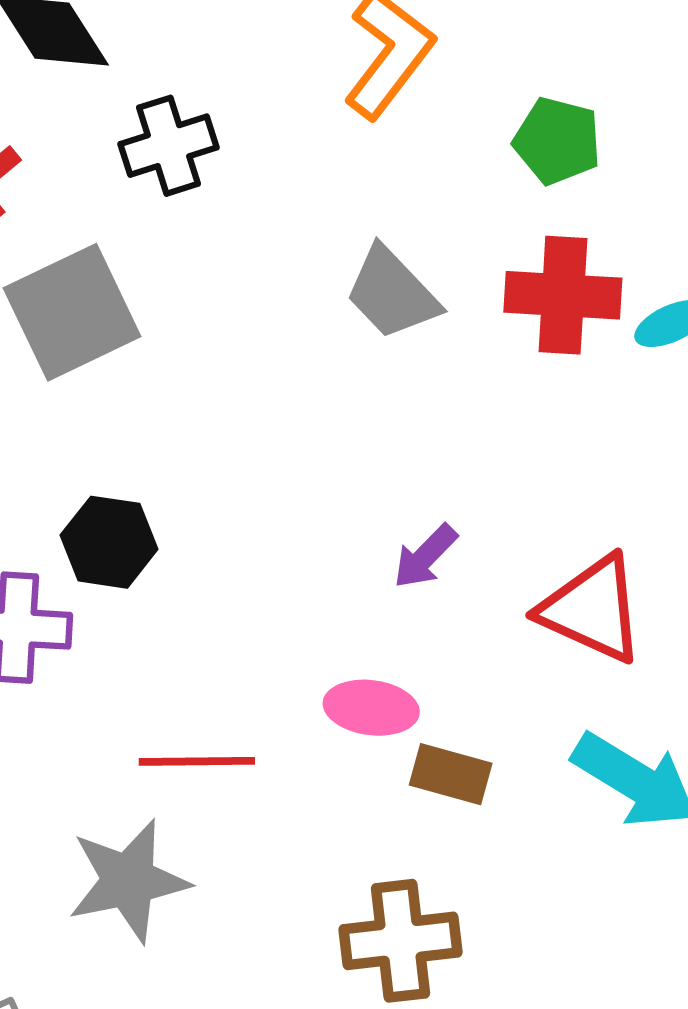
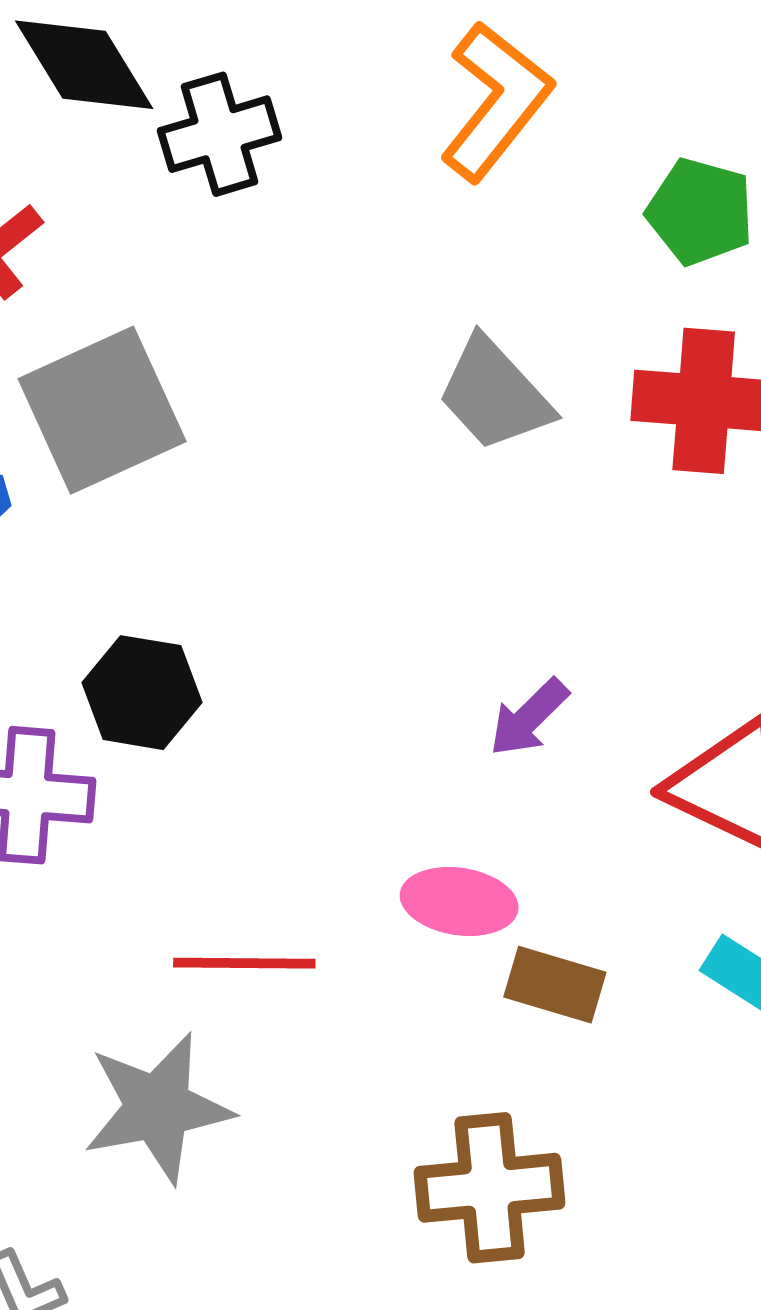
black cross: (168, 146) -> (220, 134), moved

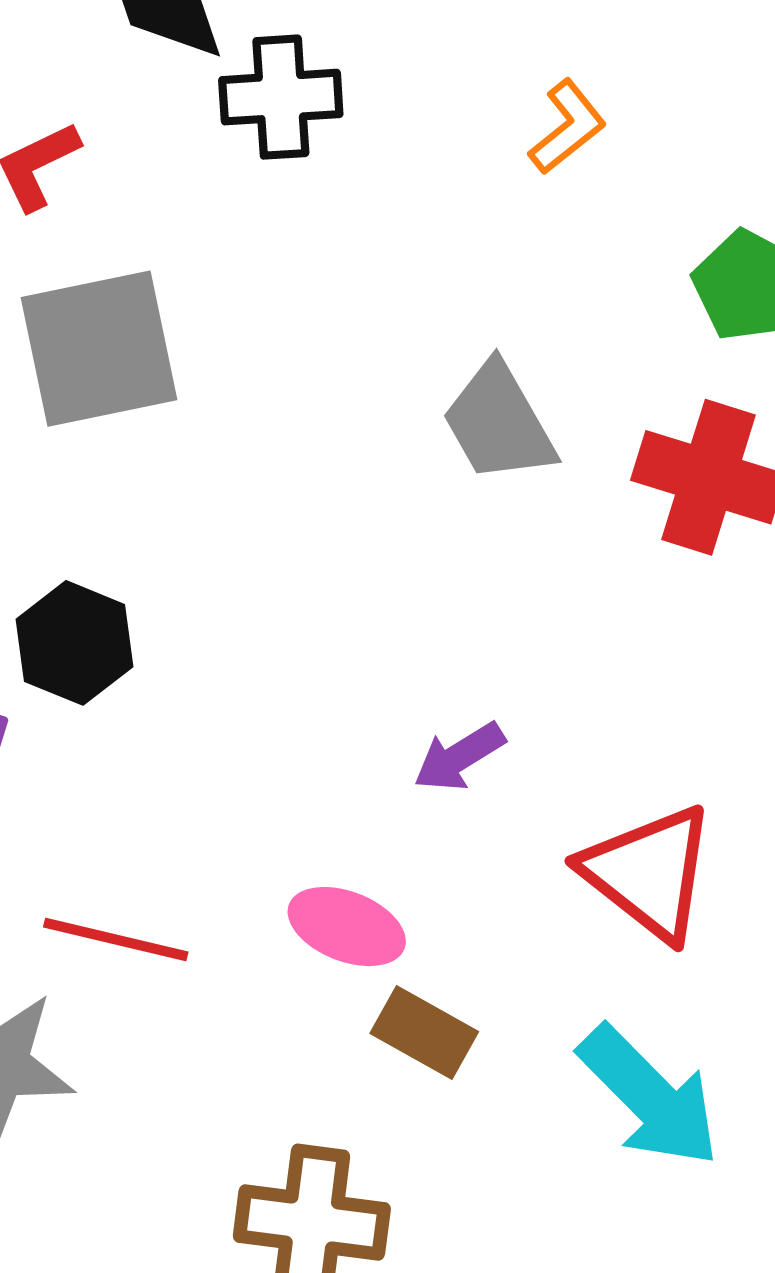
orange L-shape: (496, 101) -> (567, 127), size x0.6

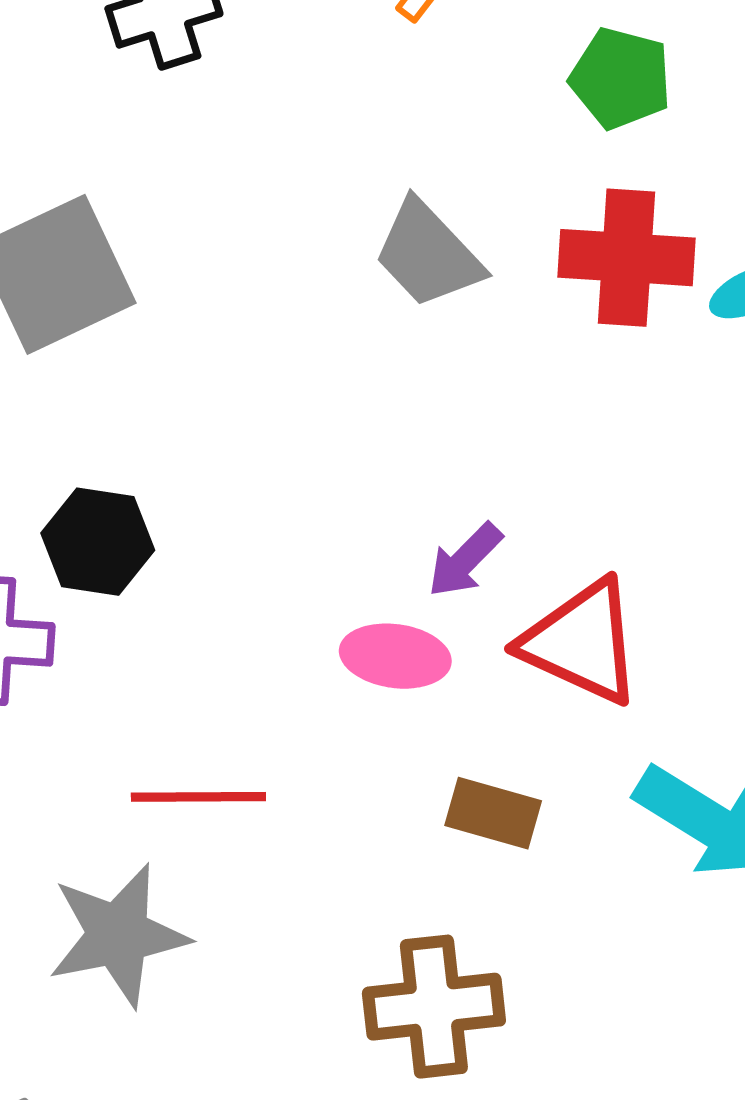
red triangle: (649, 873) -> (582, 642), moved
pink ellipse: (347, 927) -> (395, 656), moved

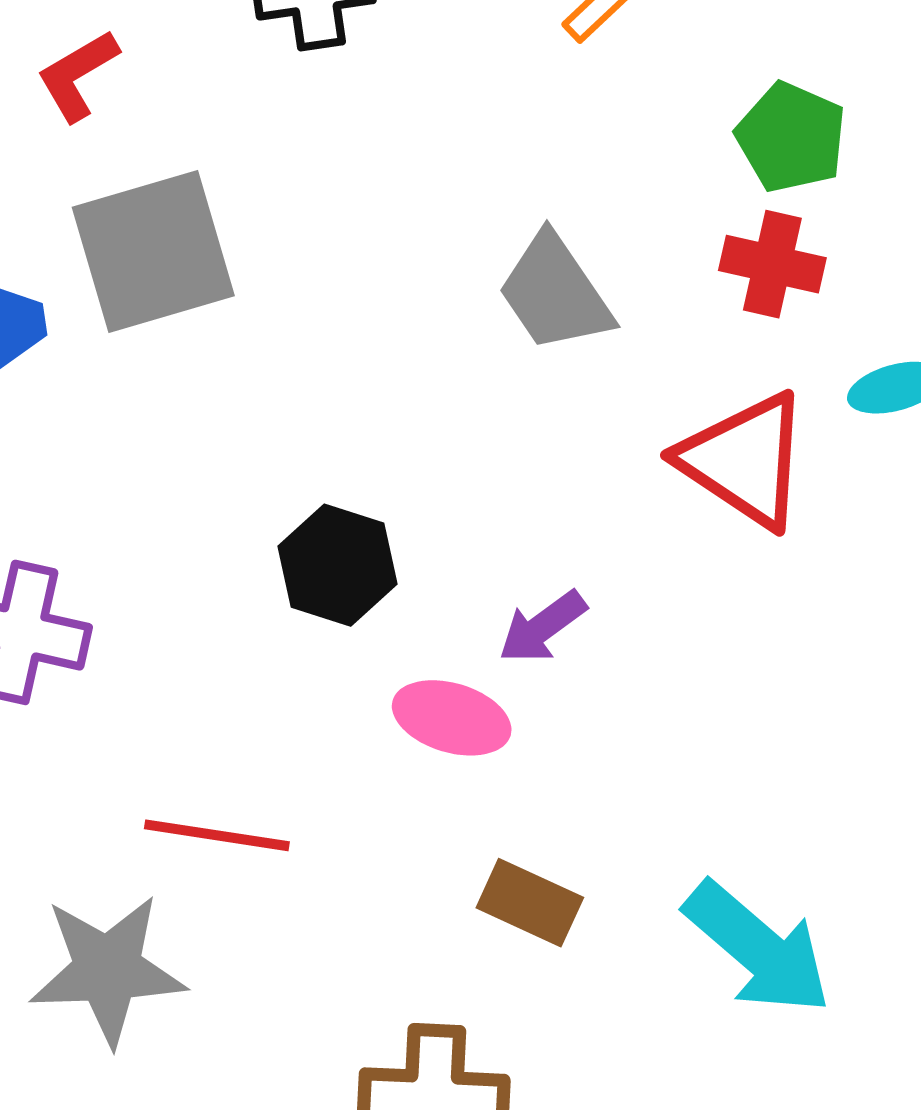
red cross: (627, 258) -> (772, 264), moved, size x0.7
black hexagon: (98, 542) -> (338, 565), moved
red triangle: (582, 642) -> (745, 460), moved

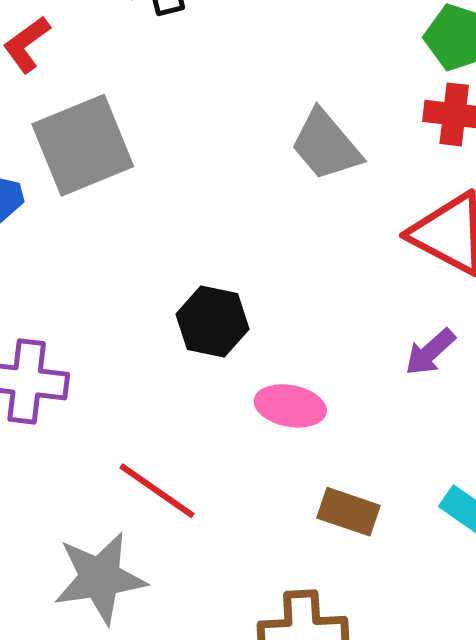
purple arrow: (542, 627) -> (430, 352), moved
red line: (217, 835) -> (157, 491), turned 32

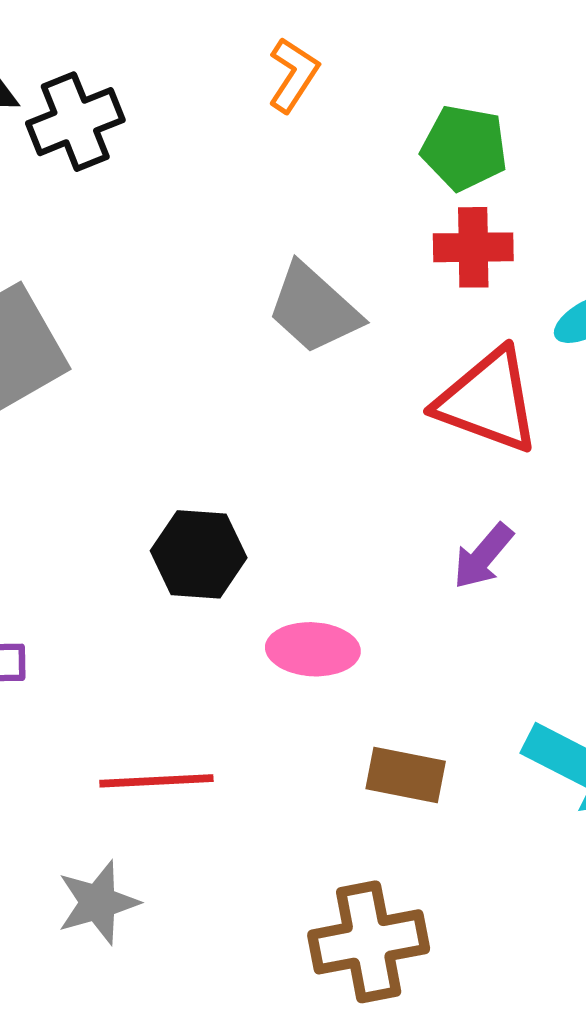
red line: (157, 491) -> (156, 781), turned -30
gray star: (100, 578) -> (98, 903), size x0.7

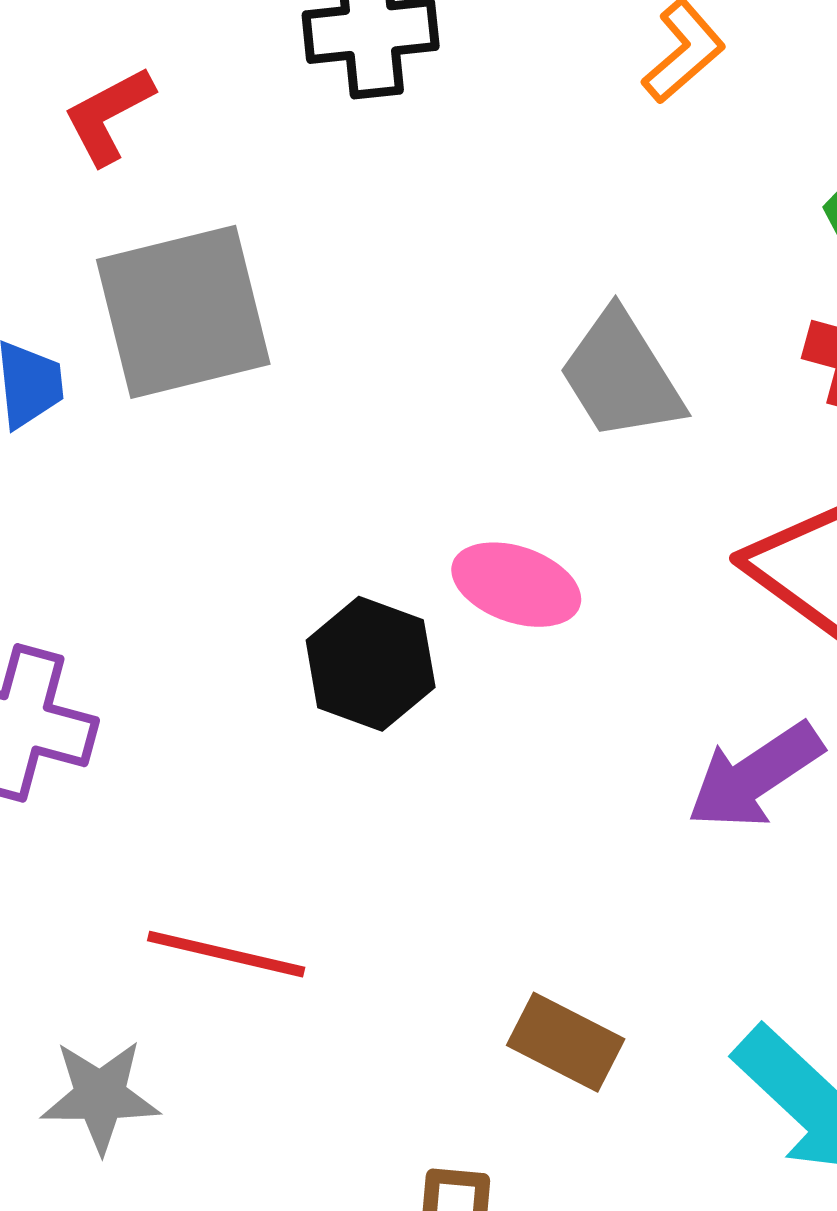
purple arrow: (483, 556) -> (755, 776), size x1.4
pink ellipse: (313, 649) -> (516, 585), moved

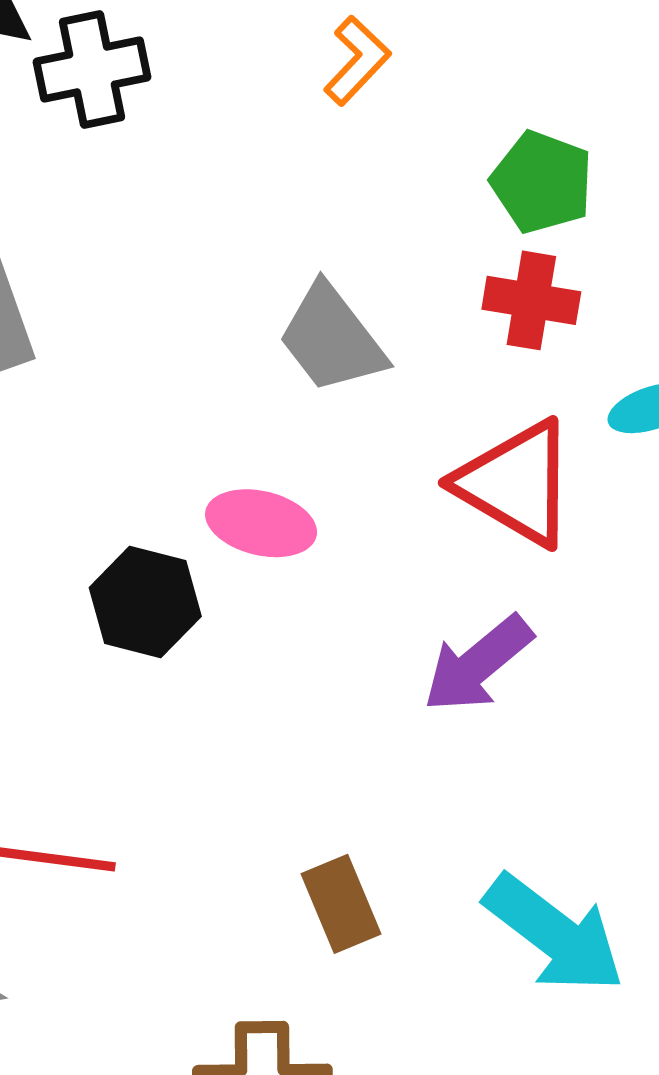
brown rectangle: (566, 1042) -> (341, 904), turned 46

